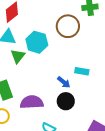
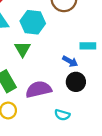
green triangle: (18, 56) -> (23, 49), moved

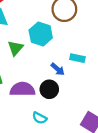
cyan hexagon: (33, 22) -> (41, 34), moved
black circle: (76, 82) -> (49, 89), moved

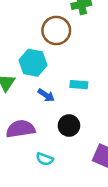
blue arrow: (58, 69) -> (46, 95), moved
black circle: (49, 89) -> (69, 126), moved

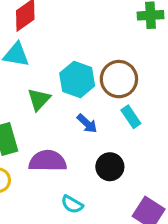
brown circle: (56, 30) -> (119, 79), moved
cyan rectangle: (79, 85) -> (131, 117), turned 42

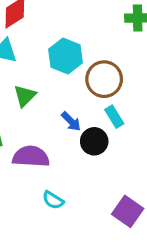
cyan hexagon: (77, 79) -> (66, 56), moved
black circle: (110, 167) -> (94, 141), moved

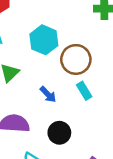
black circle: (94, 141) -> (59, 133), moved

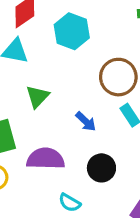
cyan hexagon: (44, 40) -> (72, 31), moved

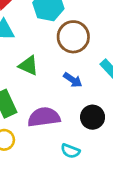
brown circle: (118, 77) -> (73, 37), moved
green triangle: (38, 97) -> (28, 66), turned -40

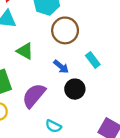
purple semicircle: (44, 117) -> (34, 96), turned -48
black circle: (93, 117) -> (75, 89), moved

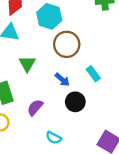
green triangle: (25, 51) -> (27, 64), turned 30
purple semicircle: (34, 96) -> (35, 107), size x0.7

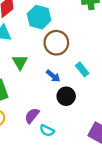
purple semicircle: (35, 107) -> (32, 116), moved

